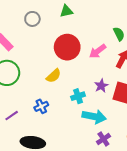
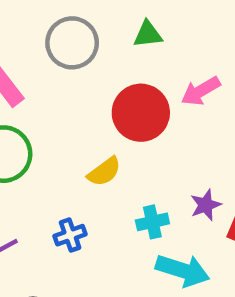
gray circle: (32, 19) -> (72, 43), size x1.5
pink arrow: (98, 51) -> (201, 91), moved

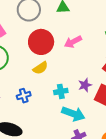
pink arrow: (201, 91) -> (73, 42), moved
red circle: (141, 113) -> (41, 42), moved

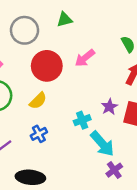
yellow semicircle: (40, 68) -> (38, 101), moved
cyan arrow: (73, 114) -> (102, 144), turned 40

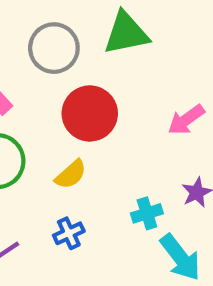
green triangle: (65, 20) -> (126, 33), size x1.6
pink arrow: (85, 58) -> (186, 120), moved

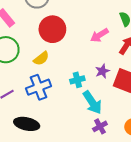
blue cross: (69, 233) -> (39, 87), size x1.6

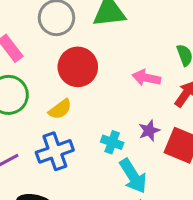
pink arrow: (99, 35) -> (146, 78), turned 42
cyan cross: (77, 80) -> (112, 142), turned 32

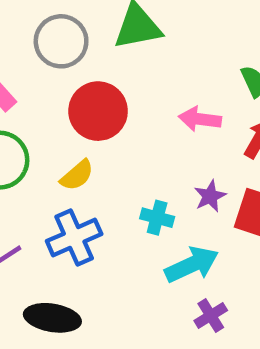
cyan arrow: (133, 176) -> (192, 265), turned -78

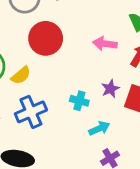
yellow semicircle: (77, 175) -> (21, 75), moved
cyan arrow: (192, 265) -> (99, 128), size x0.7

